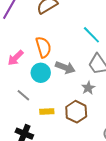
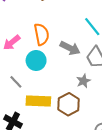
gray arrow: (65, 68) -> (70, 48), moved
yellow rectangle: (47, 111) -> (38, 101), size x1.6

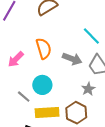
cyan circle: (36, 60) -> (42, 85), moved

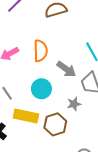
cyan circle: (42, 85) -> (41, 89), moved

